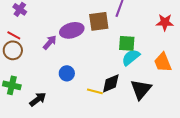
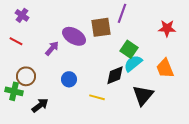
purple ellipse: (72, 30) -> (74, 36), turned 45
green square: (127, 43) -> (129, 49), turned 30
brown circle: (13, 50) -> (26, 76), moved
black diamond: (111, 83) -> (115, 75), moved

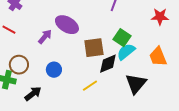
brown square: (101, 27) -> (94, 48), moved
blue circle: (69, 79) -> (54, 70), moved
yellow line: (97, 97) -> (90, 86), turned -49

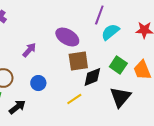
purple ellipse: (67, 25) -> (67, 37), moved
green square: (122, 38) -> (118, 65), moved
cyan semicircle: (126, 52) -> (110, 32), moved

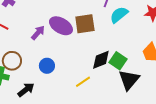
purple ellipse: (67, 37) -> (61, 26), moved
brown square: (78, 61) -> (85, 24), moved
green square: (118, 65) -> (118, 61), moved

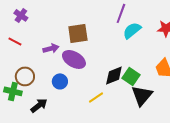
brown square: (85, 24) -> (78, 33), moved
purple ellipse: (61, 26) -> (74, 59), moved
purple arrow: (38, 33) -> (51, 48), turned 35

